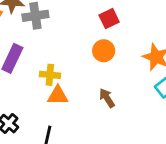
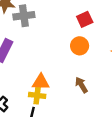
yellow cross: (50, 75) -> (37, 95), moved

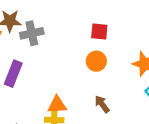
red square: (85, 19) -> (99, 31), turned 35

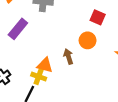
brown arrow: (102, 104) -> (68, 56), moved

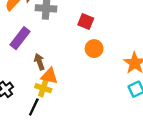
red square: (98, 17) -> (86, 22), moved
brown arrow: (68, 56) -> (39, 62), moved

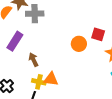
red square: (86, 22) -> (98, 34), moved
orange triangle: (49, 76) -> (51, 79), moved

